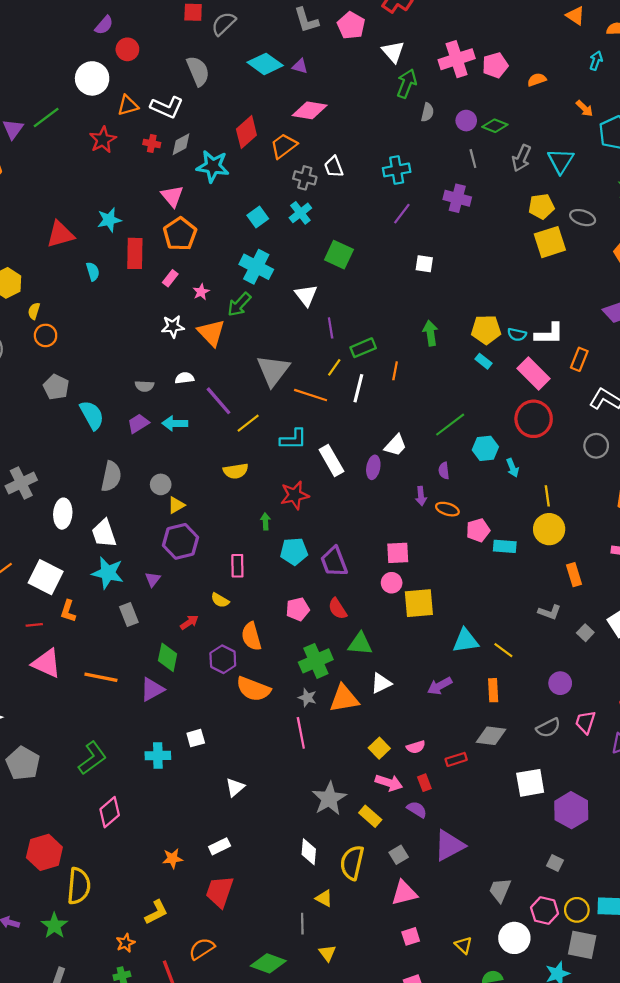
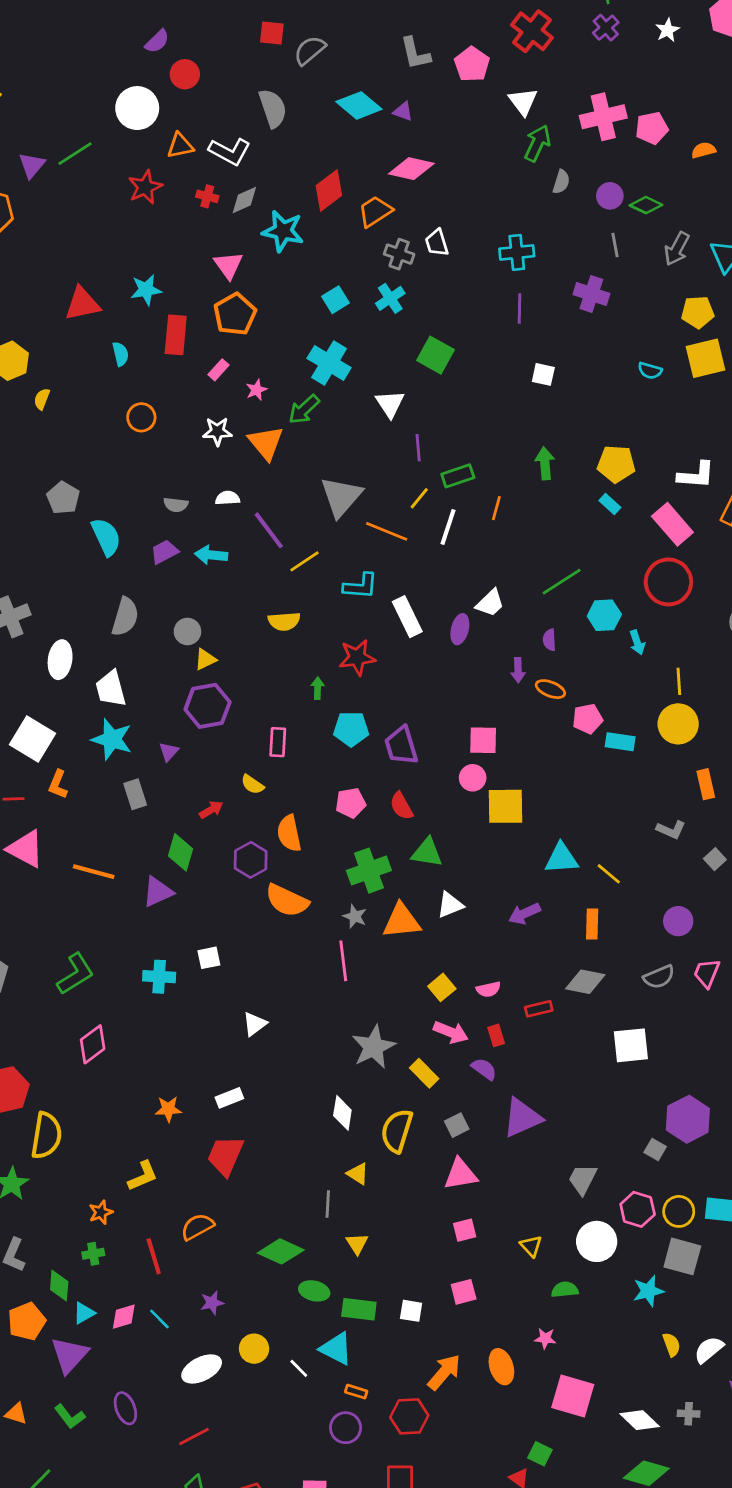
purple line: (402, 214) -> (520, 308), turned -40
orange circle: (46, 335) -> (141, 417), moved
cyan semicircle: (517, 335) -> (650, 371), moved
purple hexagon: (571, 810) -> (688, 1119), moved

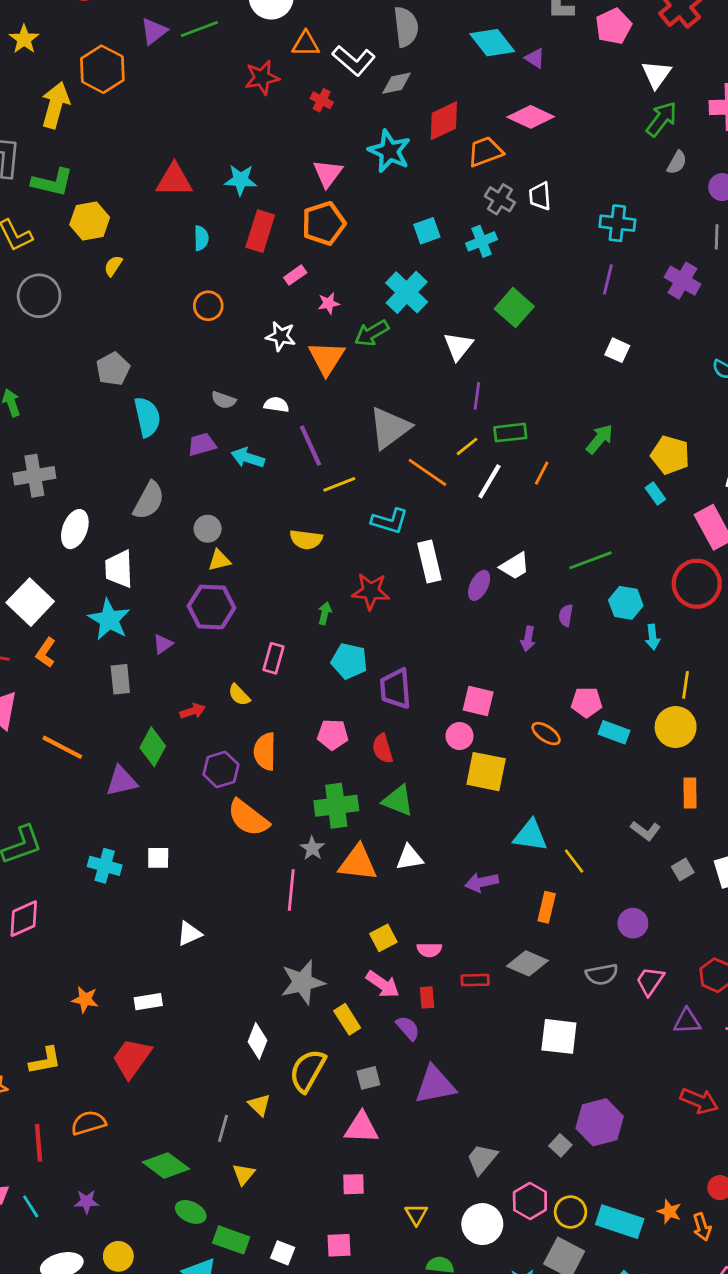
gray diamond: (244, 200) -> (397, 83), moved
green arrow: (545, 463) -> (600, 439), turned 32
orange ellipse: (550, 689) -> (546, 734), moved

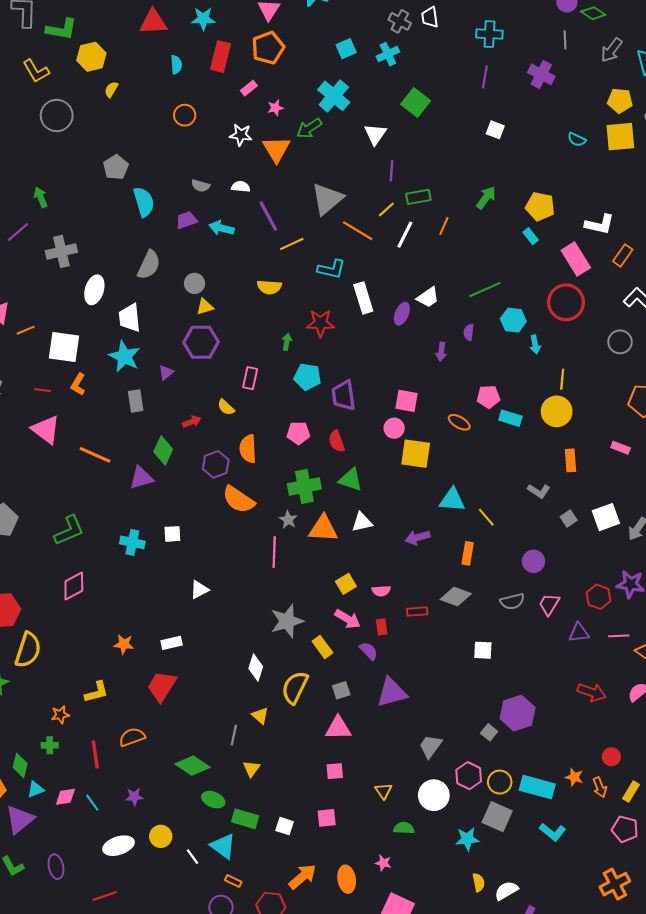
white square: (30, 602) -> (64, 347), turned -32
white square: (559, 1036) -> (483, 650), size x0.7

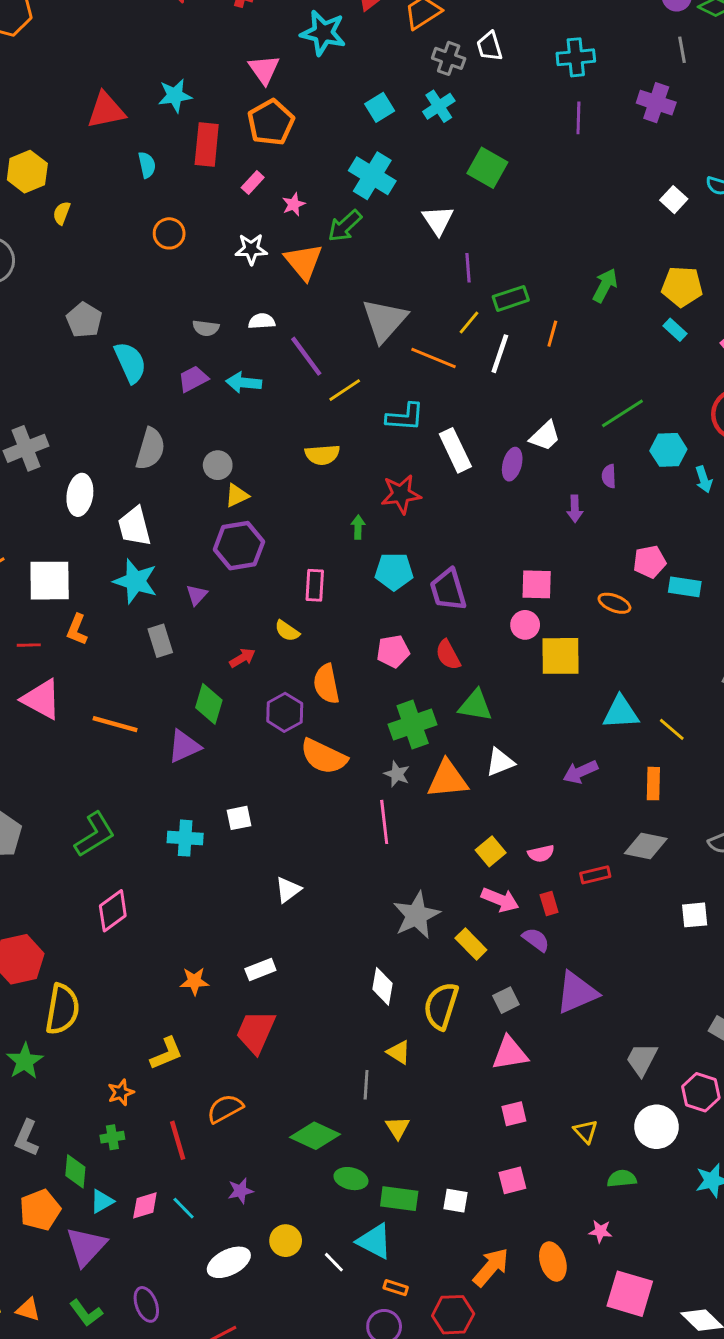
white square: (495, 130) -> (674, 200), moved, turned 30

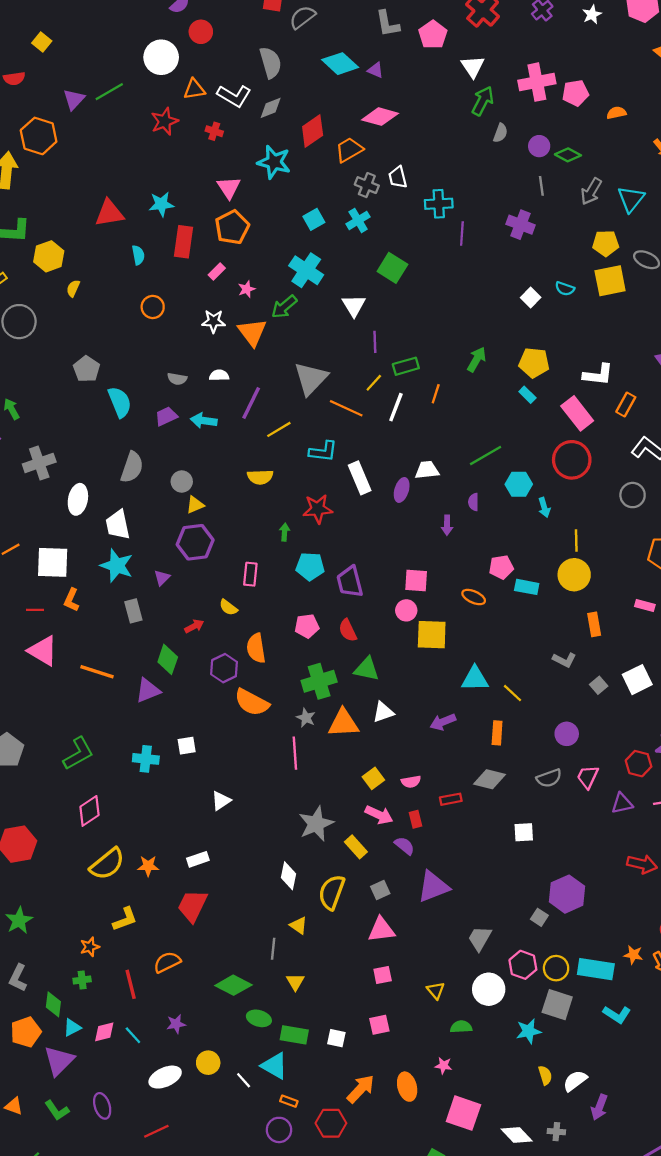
cyan cross: (576, 57) -> (439, 204), moved
purple line: (306, 356) -> (251, 403), turned 60
white trapezoid: (545, 436) -> (427, 470), turned -145
yellow semicircle: (62, 1009) -> (107, 864), moved, turned 39

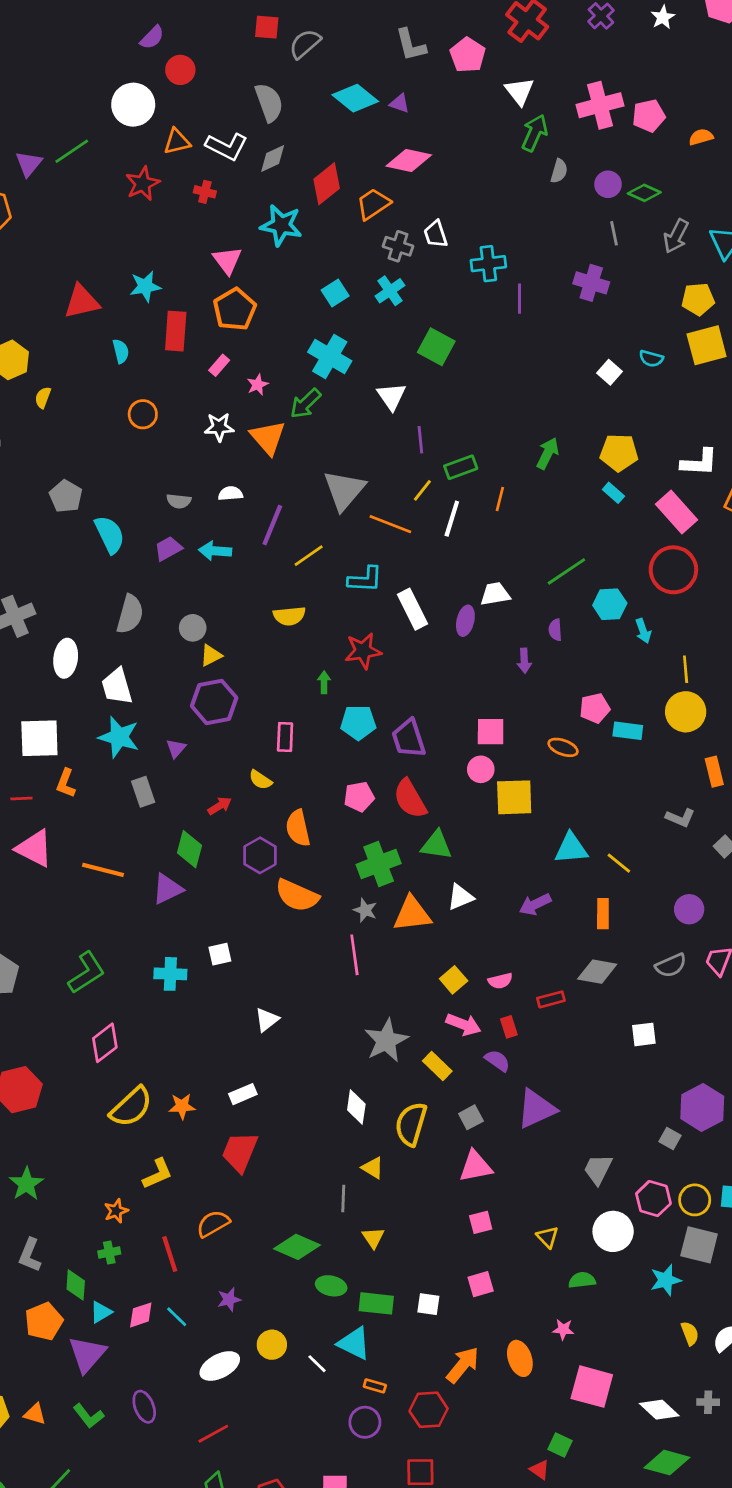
red semicircle: (348, 630) -> (410, 799), size x1.4

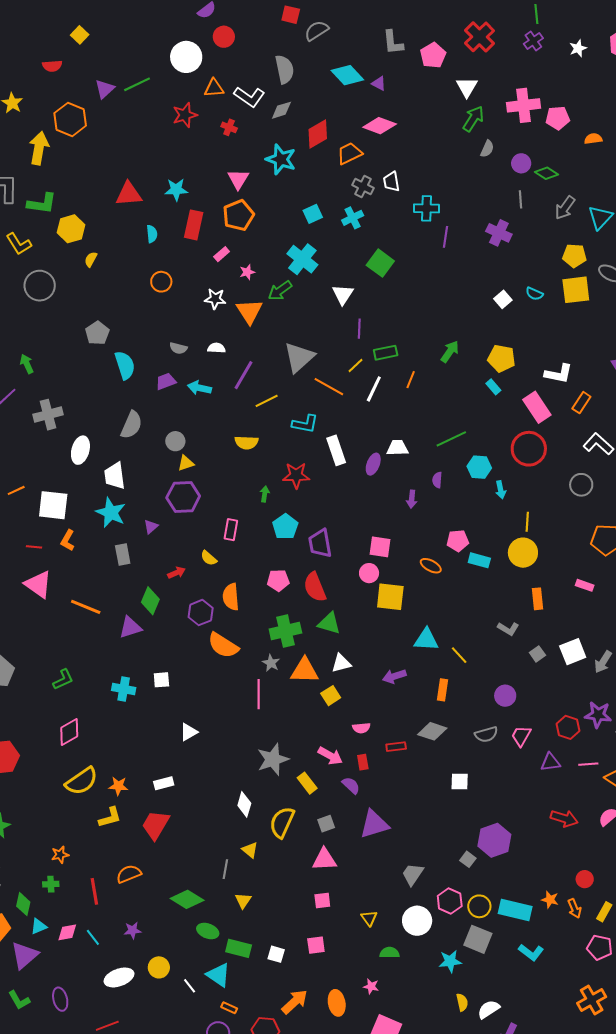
cyan pentagon: (358, 723) -> (285, 527), turned 30
green L-shape: (87, 973) -> (63, 679), size x0.7
yellow square: (454, 980) -> (331, 696), moved
yellow L-shape: (158, 1174) -> (110, 817), moved

